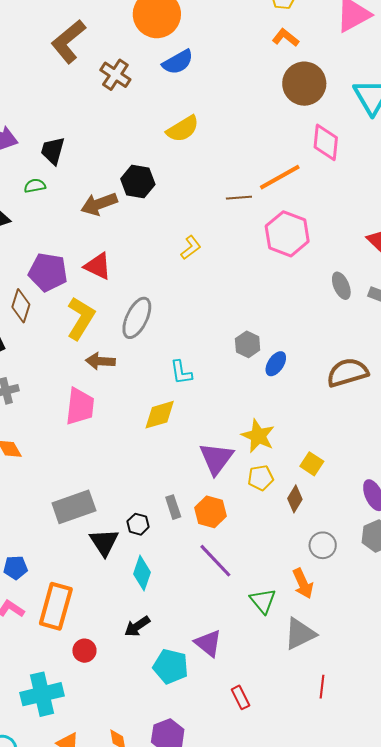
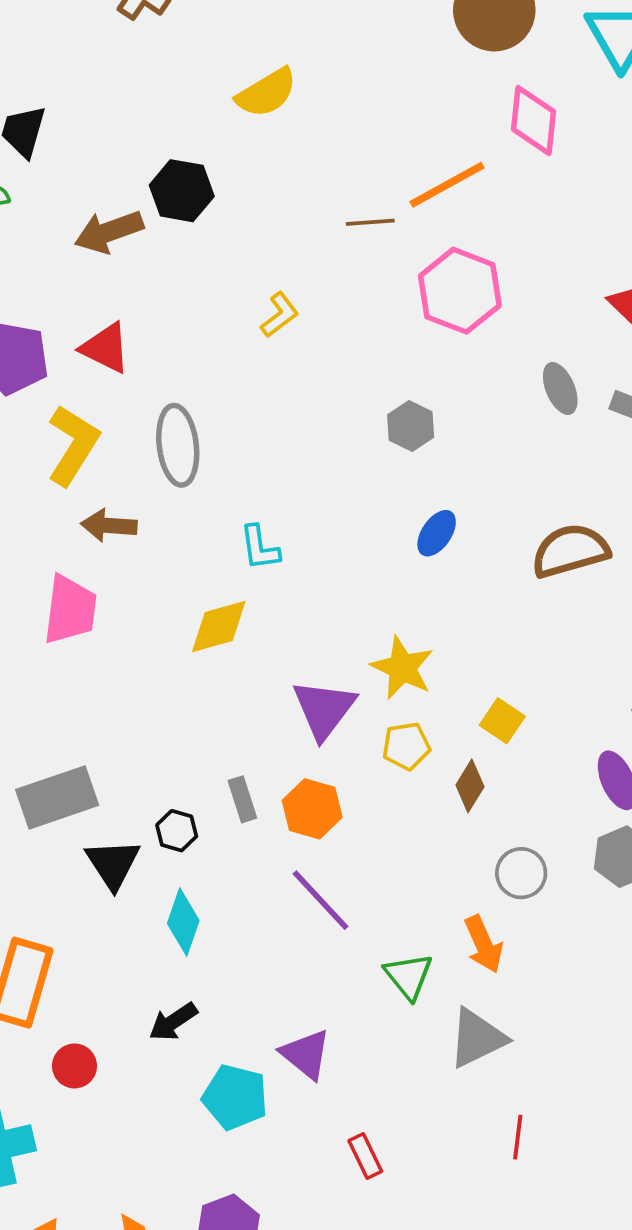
gray ellipse: (137, 318) -> (178, 445), turned -33
gray hexagon: (248, 344) -> (411, 426), moved

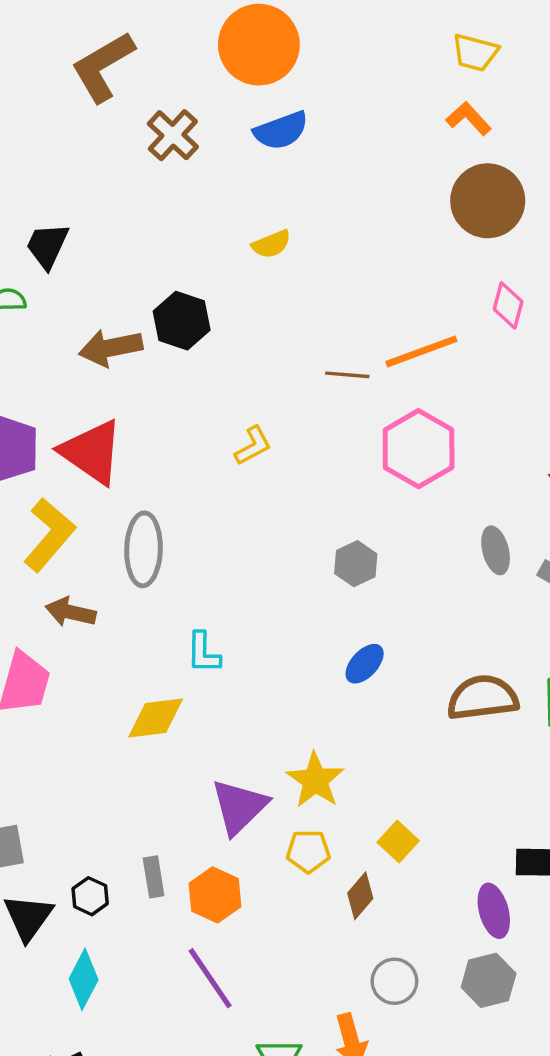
yellow semicircle: (267, 93) -> (271, 244), size x0.7
pink diamond: (534, 120) -> (508, 305), size x0.7
red triangle: (105, 348) -> (92, 452), size x1.4

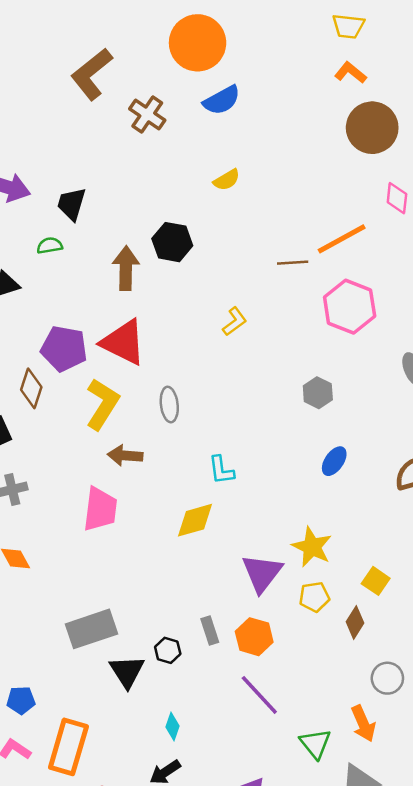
brown arrow: (111, 348) -> (126, 268), turned 111
gray ellipse: (144, 549) -> (169, 405), size x0.7
cyan diamond: (84, 979) -> (173, 726), moved, size x0.7

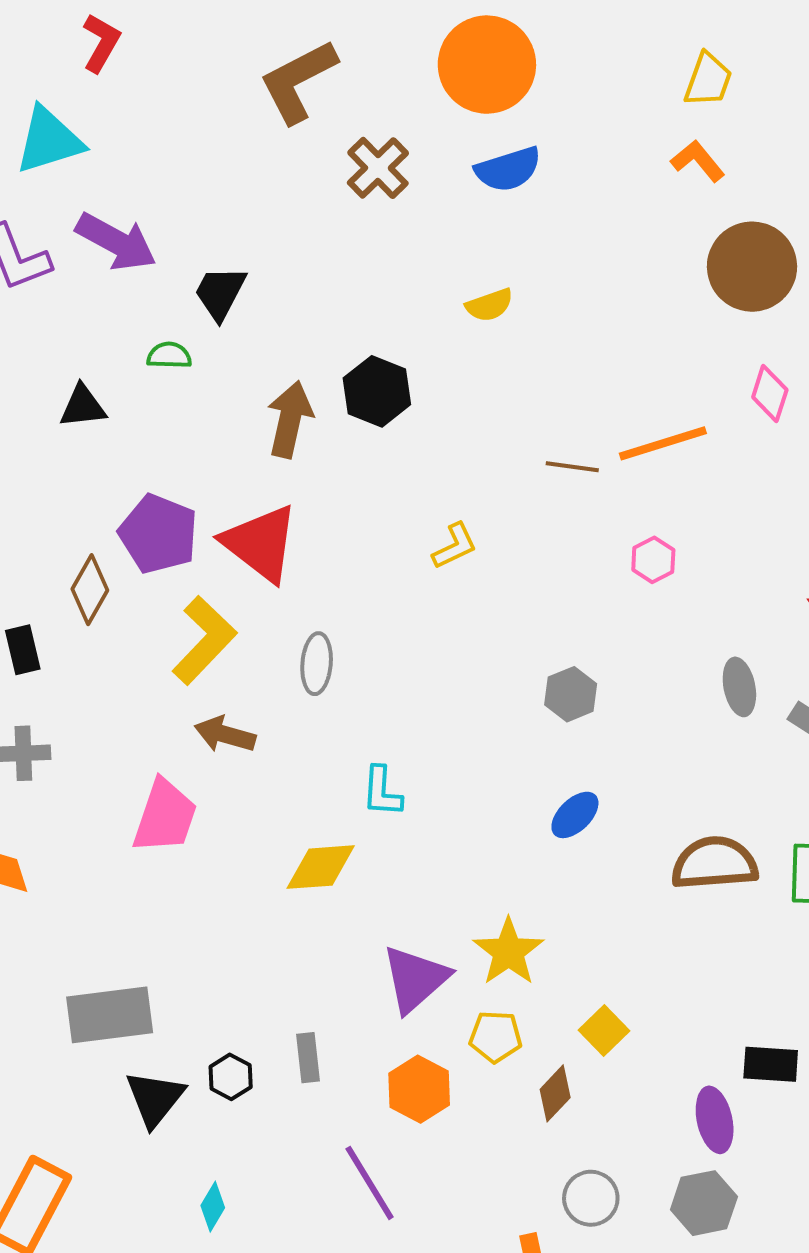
yellow trapezoid: (348, 26) -> (708, 80), moved, turned -88
orange L-shape: (350, 73) -> (698, 161), moved
pink hexagon: (350, 307) -> (653, 560), size x0.5
orange hexagon: (254, 637) -> (419, 1089), moved

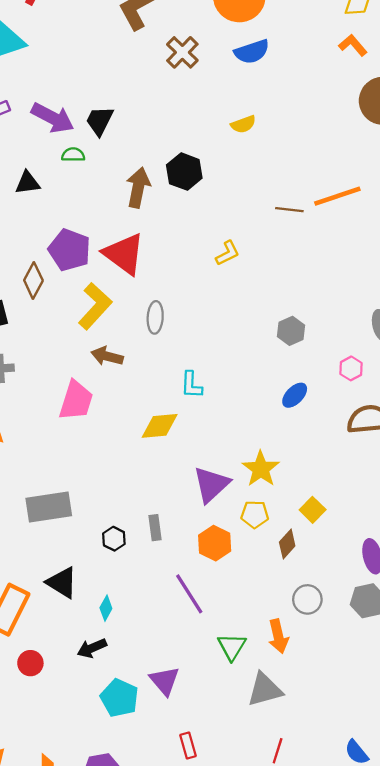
purple arrow: (116, 242) -> (53, 118), moved
pink hexagon: (653, 560) -> (351, 368), moved
black triangle: (155, 1098) -> (62, 583), moved, turned -36

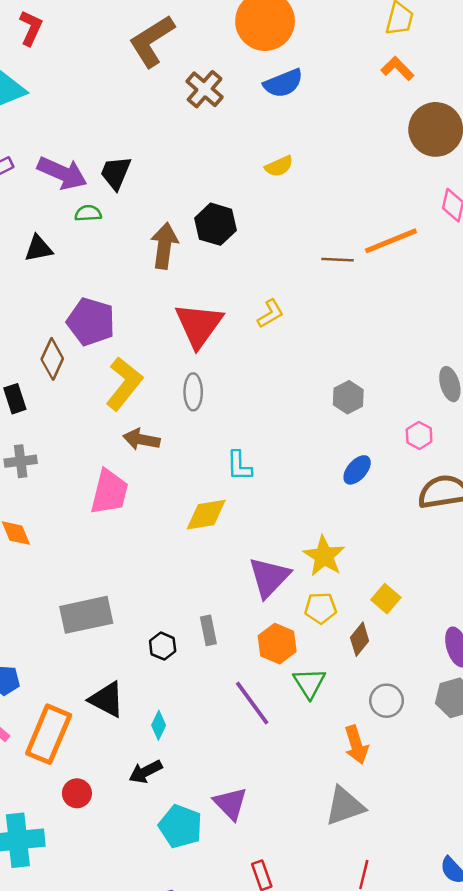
red triangle: (124, 254) -> (199, 325), moved, turned 33
green triangle: (232, 647) -> (309, 683), moved

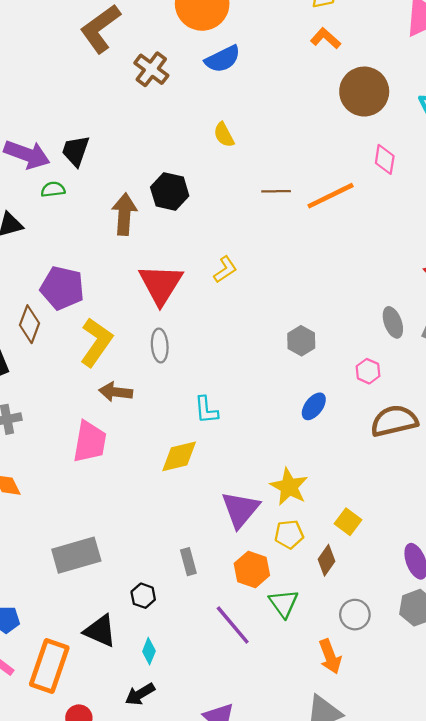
yellow semicircle: (279, 166) -> (224, 135), turned 90
brown line: (337, 260) -> (276, 191), moved
black hexagon: (163, 646) -> (143, 596), moved

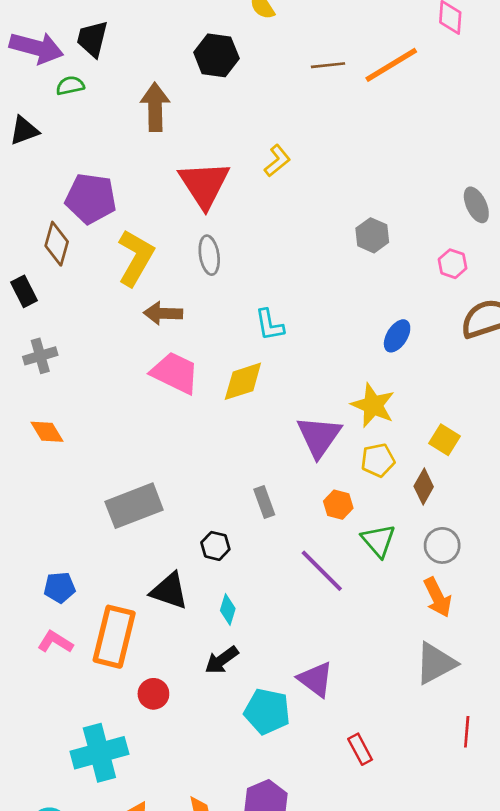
black hexagon: (170, 191) -> (216, 55), moved
blue ellipse: (314, 406) -> (397, 336), moved
pink trapezoid: (90, 442) -> (175, 373), moved, turned -69
orange hexagon: (252, 569) -> (338, 505), size x0.7
gray circle: (355, 615) -> (442, 545), moved

